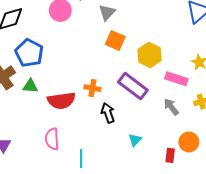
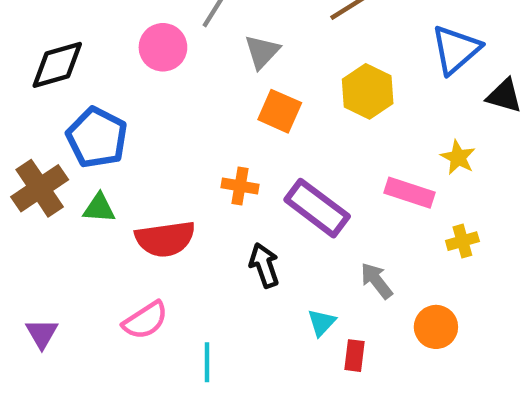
yellow hexagon: (149, 55) -> (368, 91), moved
orange cross: (92, 88) -> (240, 186), moved
gray arrow: (171, 107) -> (377, 281), moved
pink semicircle: (52, 139) -> (145, 320), turned -120
red rectangle: (170, 155) -> (355, 356), moved

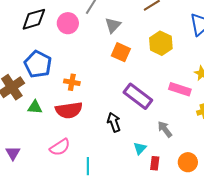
black diamond: (57, 65) -> (34, 19), moved
orange cross: (240, 186) -> (72, 82), moved
green triangle: (99, 208) -> (35, 107), moved
orange circle: (436, 327) -> (188, 162), moved

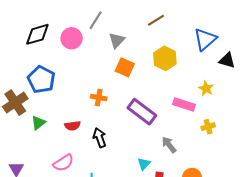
orange cross: (72, 82) -> (99, 98), moved
green triangle: (35, 107) -> (38, 123), turned -42
red semicircle: (69, 110) -> (73, 126), size x0.6
black arrow: (114, 122) -> (100, 138), moved

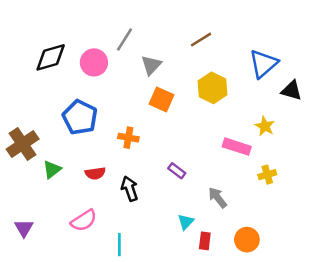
blue pentagon: (41, 79) -> (80, 117), moved
purple rectangle: (142, 112) -> (177, 171), moved, size x0.5

